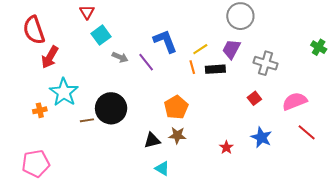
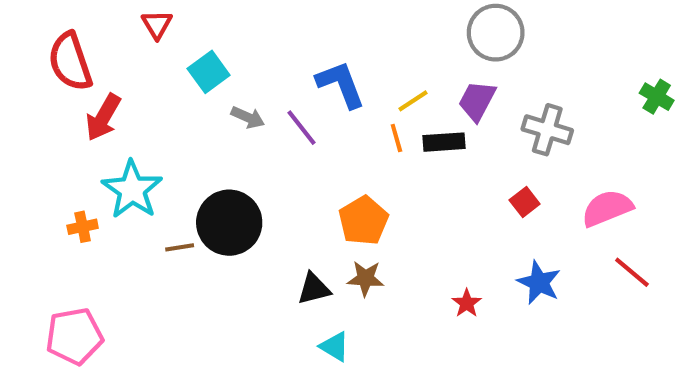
red triangle: (87, 12) -> (157, 24), moved

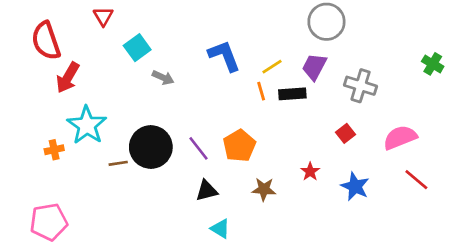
purple line: (301, 128) -> (198, 148), moved
brown star: (366, 278) -> (264, 189), moved
red star: (467, 303) -> (310, 172), moved

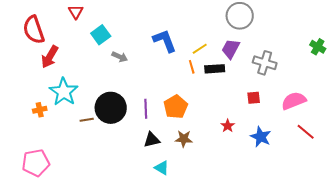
red square: (346, 133) -> (254, 98), turned 32
purple line: (198, 148) -> (146, 109), turned 36
brown star: (264, 189) -> (184, 139), moved

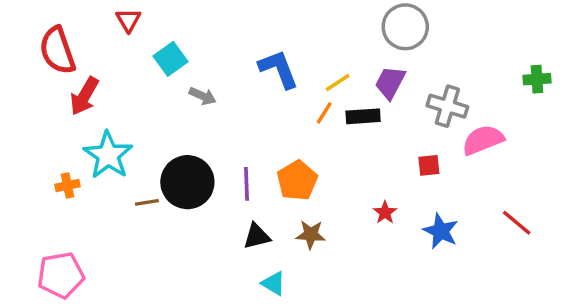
green cross: (318, 47) -> (537, 79), turned -35
orange line: (192, 67) -> (324, 113), turned 48
pink semicircle: (294, 101) -> (483, 140), moved

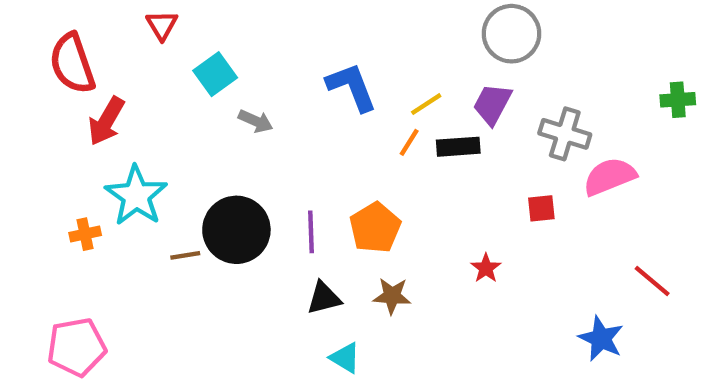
blue star: (441, 231) -> (601, 339), moved

